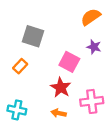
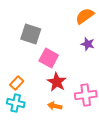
pink square: (69, 62) -> (49, 58), moved
orange rectangle: (20, 66) -> (17, 83), moved

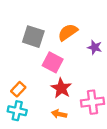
orange semicircle: (85, 16) -> (68, 32), moved

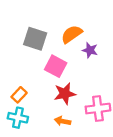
purple star: (95, 47) -> (90, 50), moved
red star: (61, 88) -> (65, 94), turned 30

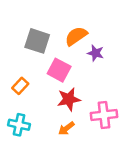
orange rectangle: (19, 95) -> (20, 86), moved
orange arrow: (62, 121) -> (66, 128), turned -49

